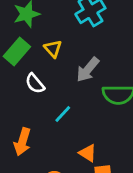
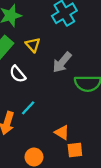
cyan line: (63, 114) -> (28, 108), moved

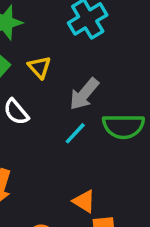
cyan line: (28, 108) -> (75, 133), moved

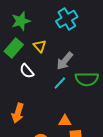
orange triangle: (84, 201) -> (65, 121), turned -32

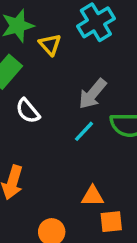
yellow triangle: (40, 46) -> (50, 44), moved

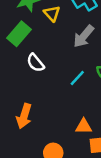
gray arrow: (93, 94) -> (84, 36), moved

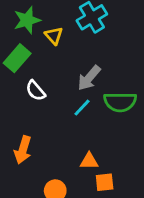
gray arrow: (84, 36) -> (89, 78), moved

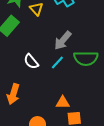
white semicircle: (35, 91) -> (31, 61), moved

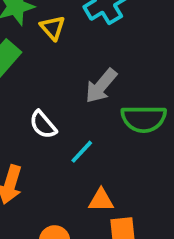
cyan line: (57, 63) -> (82, 152), moved

